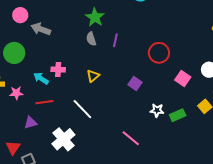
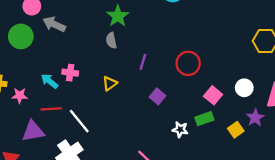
purple line: (115, 40) -> (143, 62), moved
green circle: (14, 53) -> (21, 36), moved
white line: (82, 109) -> (79, 121), moved
green rectangle: (178, 115) -> (204, 119), moved
purple triangle: (31, 123) -> (33, 131), size x1.5

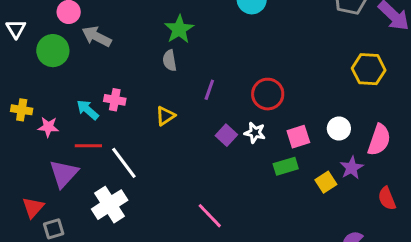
pink square: (213, 95) -> (298, 137), turned 30
white star: (180, 130) -> (255, 133), moved
purple triangle: (33, 131) -> (64, 174), turned -40

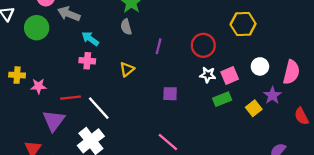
yellow hexagon: (369, 69) -> (243, 24), moved
cyan arrow: (88, 110) -> (90, 39), moved
white star: (255, 133) -> (208, 75), moved
purple square: (226, 135) -> (170, 94), moved, turned -35

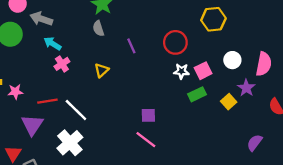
cyan arrow: (90, 39) -> (52, 44), moved
purple line: (159, 46) -> (131, 46), turned -35
pink cross: (87, 61) -> (62, 64), turned -35
purple square: (170, 94) -> (148, 115), moved

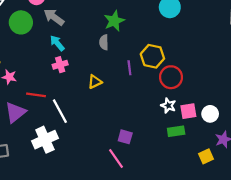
yellow hexagon: (213, 19) -> (152, 56), moved
white circle: (232, 60) -> (210, 114), moved
yellow square: (229, 102) -> (206, 156), moved

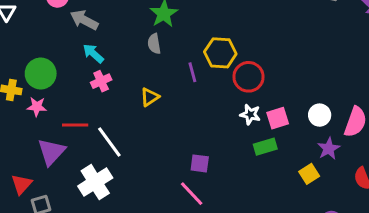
green circle: (21, 22) -> (41, 74), moved
white circle: (210, 114) -> (320, 115), moved

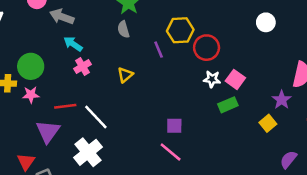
white circle: (320, 115) -> (266, 22), moved
pink square: (278, 118) -> (235, 79), turned -30

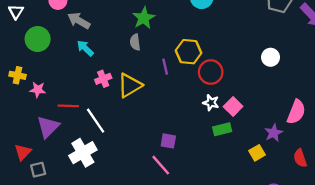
green circle: (31, 66) -> (38, 39), moved
pink cross: (82, 66) -> (103, 79), moved
yellow triangle: (125, 75) -> (130, 85), size x1.6

